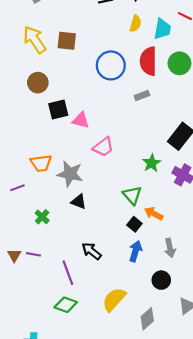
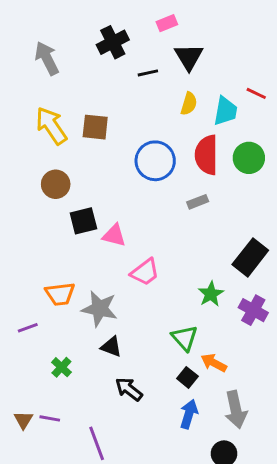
gray arrow: (170, 248) -> (236, 410), size x1.4
black arrow: (91, 251) -> (129, 389), moved

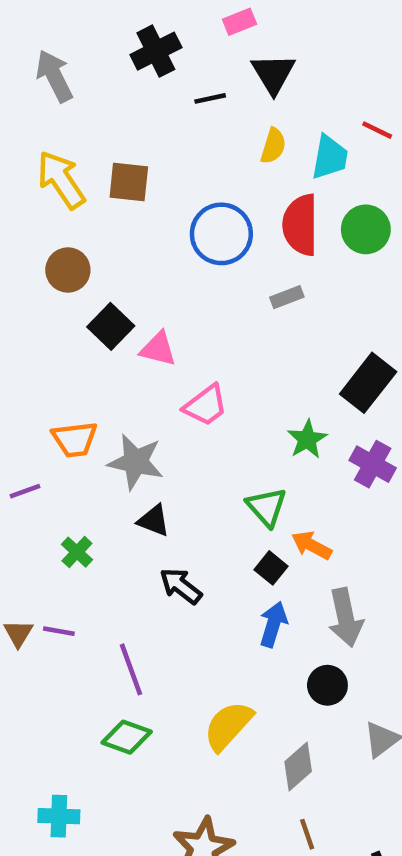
black square: (83, 221) -> (111, 326), turned -32

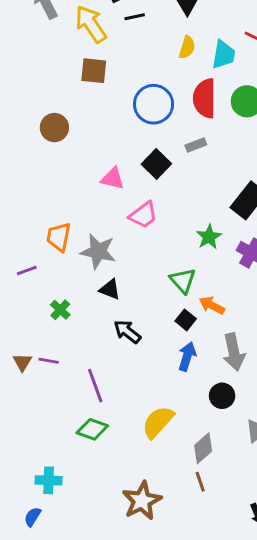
black line: (210, 98) -> (135, 17), moved
yellow arrow: (61, 180) -> (91, 24), moved
black square: (111, 326) -> (156, 164), moved
orange trapezoid: (75, 439) -> (59, 237), turned 108
brown line: (307, 834) -> (200, 482), moved

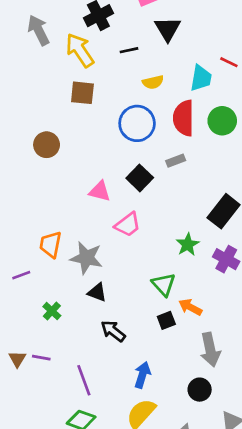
black line: (135, 17) -> (129, 50), moved
yellow semicircle: (187, 47) -> (153, 82), moved, turned 60
black square: (186, 320) -> (166, 320), turned 30
blue arrow: (187, 356) -> (142, 375), moved

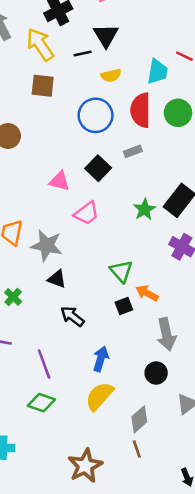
black triangle: (168, 29) -> (106, 36), moved
black line: (129, 50) -> (83, 54), moved
green star: (188, 245) -> (144, 209), moved

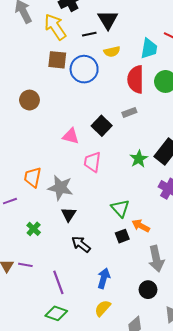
blue circle: (96, 115) -> (84, 69), moved
pink trapezoid: (87, 213) -> (92, 162), turned 135
black triangle: (57, 279) -> (69, 214), turned 42
yellow semicircle: (99, 396) -> (103, 308), size x0.7

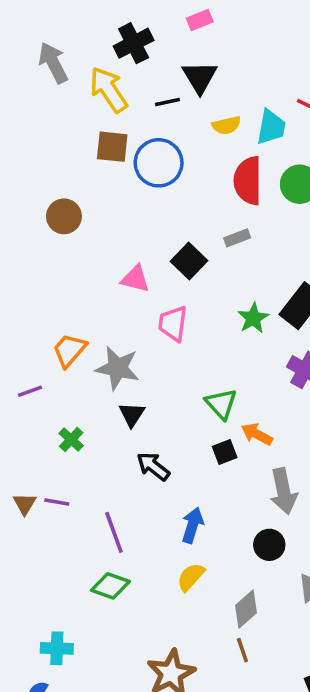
yellow semicircle: (112, 52) -> (226, 125), moved
orange trapezoid: (33, 177) -> (69, 350), turned 30

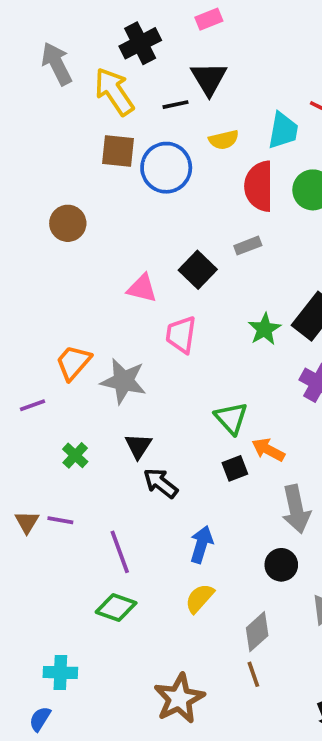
yellow semicircle: (226, 125) -> (224, 140), moved
black triangle: (132, 414) -> (138, 446), moved

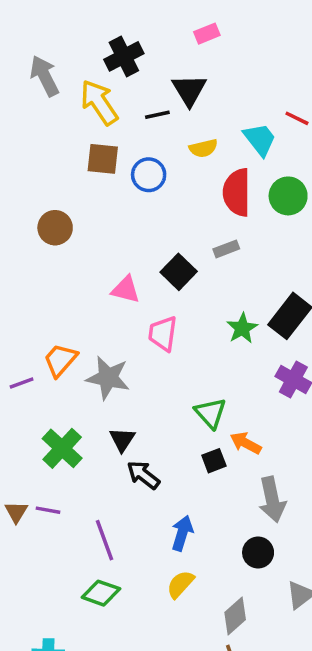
pink rectangle: (209, 19) -> (207, 34), moved
cyan trapezoid: (283, 131) -> (260, 139), turned -48
blue circle: (166, 168) -> (149, 175), size x0.7
purple line: (33, 405) -> (22, 383), moved
green cross: (75, 455) -> (62, 448), size x1.6

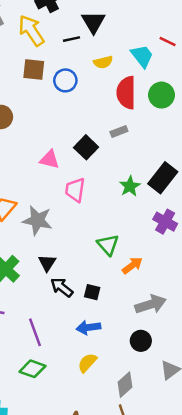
orange arrow: (246, 443) -> (132, 265), turned 115
black square: (214, 461) -> (92, 292), moved, turned 35
gray arrow: (272, 500) -> (151, 304), turned -96
blue arrow: (182, 533) -> (88, 327), turned -115

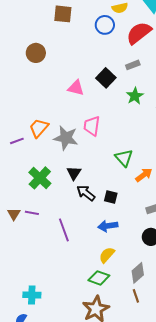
blue circle: (65, 80) -> (105, 25), moved
red semicircle: (126, 93) -> (139, 33), turned 52
green star: (130, 186) -> (135, 96), moved
pink trapezoid: (75, 190) -> (92, 126), moved
green diamond: (33, 369) -> (99, 278), moved

